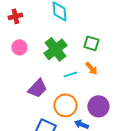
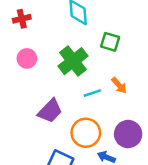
green square: (91, 43) -> (110, 42), moved

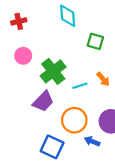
green cross: (73, 61) -> (53, 71), moved

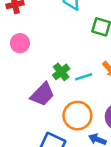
green cross: (53, 71) -> (61, 72), moved, size x0.6

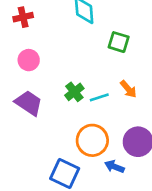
purple trapezoid: (42, 94) -> (29, 103), moved, turned -100

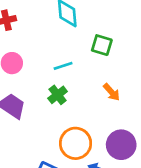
cyan line: (99, 97) -> (63, 66), moved

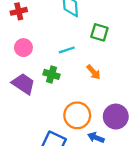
orange arrow: (111, 92) -> (94, 72), moved
green cross: (58, 95) -> (51, 74), moved, turned -35

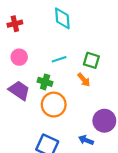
green square: (99, 32) -> (91, 60), moved
orange circle: (77, 115) -> (54, 105), moved

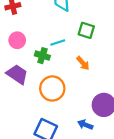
green square: (91, 60) -> (86, 30), moved
green cross: (45, 82) -> (42, 56), moved

